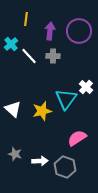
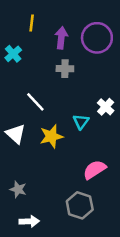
white line: (29, 56) -> (35, 102), moved
cyan triangle: (66, 99) -> (81, 122), size x0.6
white arrow: (40, 161) -> (29, 221), moved

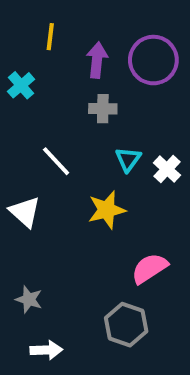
cyan triangle: (81, 122) -> (128, 159), moved
yellow star: (51, 136) -> (107, 210), moved

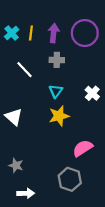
yellow line: (50, 37) -> (31, 33), moved
cyan cross: (21, 85) -> (12, 33), moved
cyan triangle: (128, 159) -> (56, 91), moved
white line: (56, 161) -> (25, 70), moved

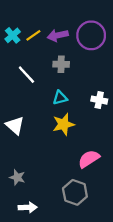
yellow line: (31, 33) -> (33, 35), turned 48
purple arrow: (54, 33) -> (58, 35), turned -108
cyan triangle: (56, 91) -> (60, 98), turned 40
white cross: (92, 93) -> (99, 100), turned -32

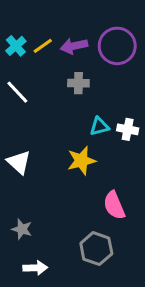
white line: (26, 75) -> (17, 92), moved
cyan triangle: (60, 98) -> (99, 126), moved
pink semicircle: (89, 159) -> (114, 205), turned -80

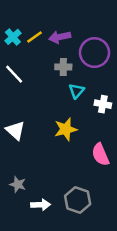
purple circle: (117, 46) -> (94, 53), moved
cyan triangle: (99, 126) -> (76, 91), moved, turned -35
pink semicircle: (114, 205) -> (100, 154), moved
white arrow: (35, 268) -> (41, 205), moved

